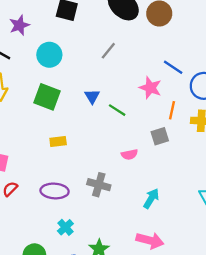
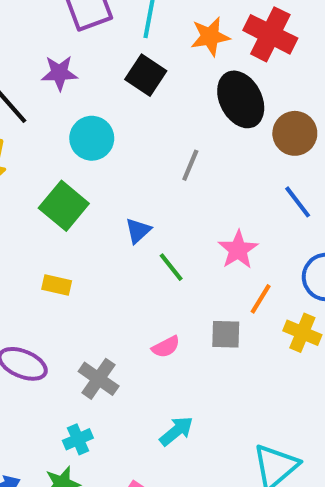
gray line: (108, 51) -> (190, 165), turned -36
blue line: (173, 67) -> (298, 202), moved
pink semicircle: (129, 154) -> (166, 347), turned -35
cyan cross: (65, 227) -> (78, 439), moved

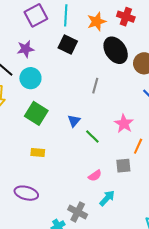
red cross: (270, 34) -> (126, 17), size x0.7
cyan circle: (92, 138) -> (30, 78), moved
gray cross: (99, 379) -> (78, 212), moved
cyan arrow: (176, 431) -> (107, 198), moved

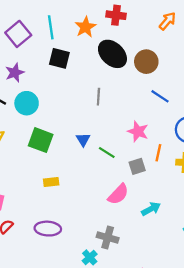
gray square: (123, 166) -> (137, 166), moved
pink semicircle: (95, 176) -> (118, 194), size x1.5
cyan arrow: (107, 198) -> (151, 209), moved, turned 30

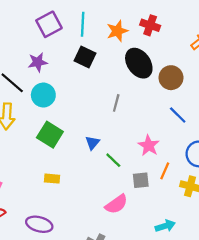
cyan arrow: (151, 209) -> (165, 226), moved

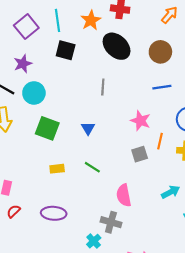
brown circle: (171, 78) -> (160, 52), moved
blue line: (178, 115) -> (162, 87), turned -42
green line: (113, 160) -> (92, 167), moved
pink semicircle: (116, 204) -> (124, 195), moved, turned 125

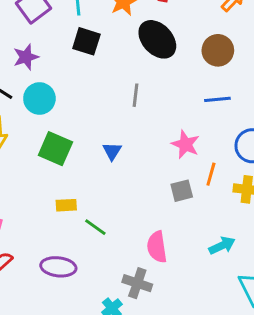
green line: (92, 167) -> (95, 227), moved

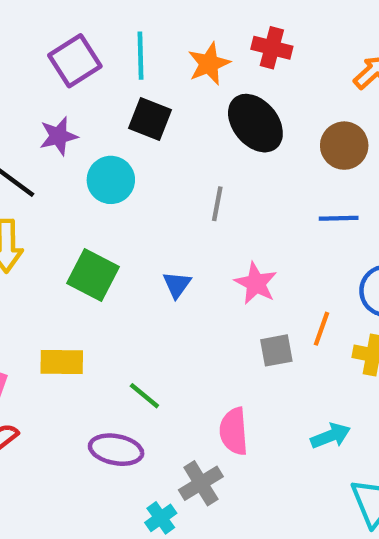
cyan circle: (39, 98) -> (111, 180), moved
pink star: (185, 144) -> (256, 283), moved
yellow rectangle: (66, 205) -> (62, 362), moved, size x1.4
purple ellipse: (58, 267) -> (116, 450), moved
gray cross: (137, 283) -> (201, 483), turned 36

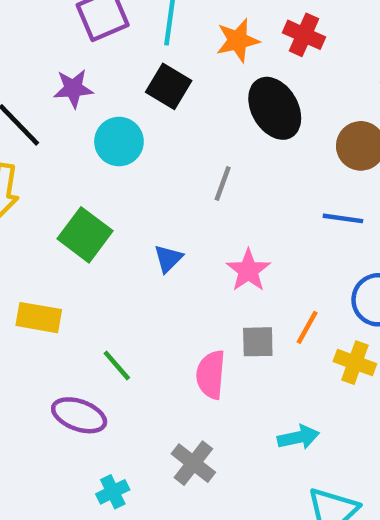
pink semicircle: (234, 431) -> (211, 375), moved
gray cross: (201, 483) -> (193, 463), moved, turned -30

